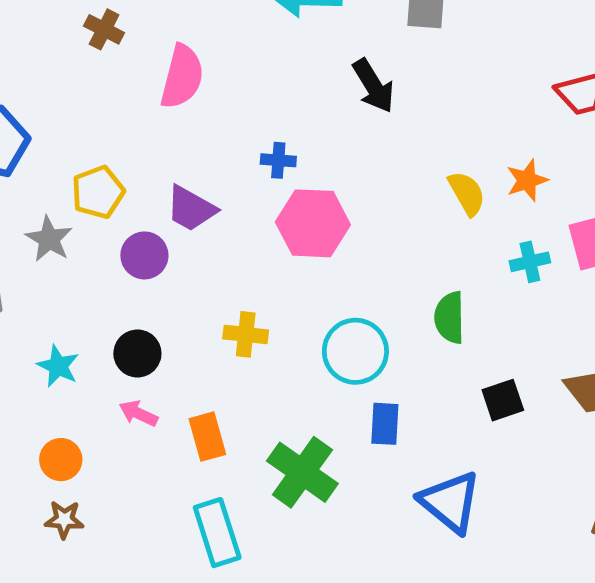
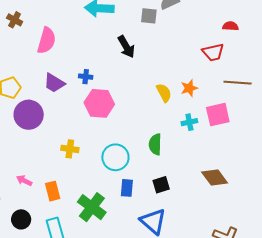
purple trapezoid: (191, 209) -> (54, 83), moved
purple circle: (144, 255) -> (29, 115), size x1.5
black circle: (137, 353) -> (21, 219), moved
black square: (503, 400) -> (161, 185), moved

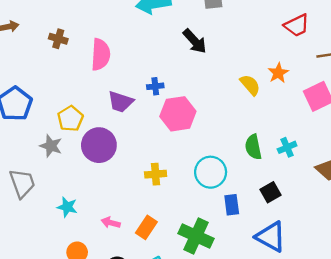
cyan cross: (189, 122) -> (287, 147), moved
orange rectangle: (53, 191) -> (146, 227), turned 60

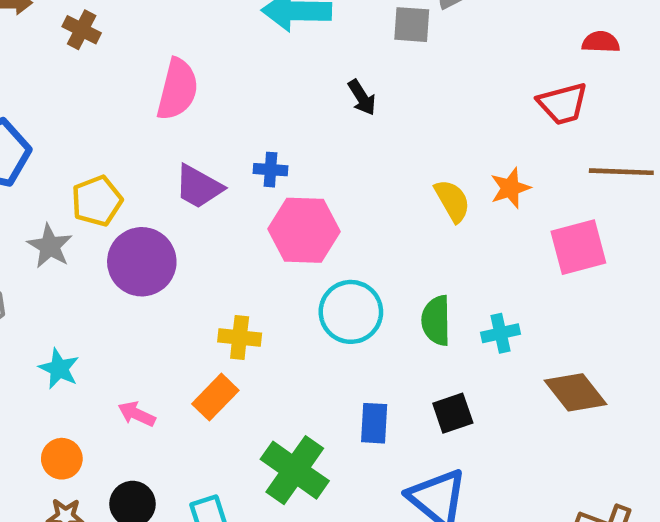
brown cross: (58, 39) -> (82, 30), moved
black arrow: (195, 41) -> (362, 97), size x0.7
cyan circle: (211, 172) -> (351, 312), moved
orange rectangle: (146, 227) -> (215, 397), moved

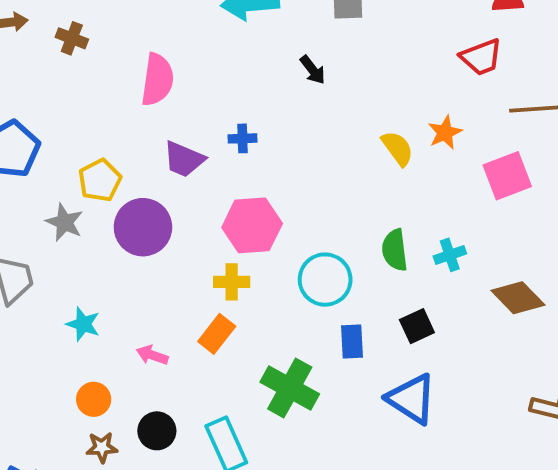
pink hexagon: (304, 230) -> (252, 225), moved
cyan circle: (351, 312) -> (325, 280), moved

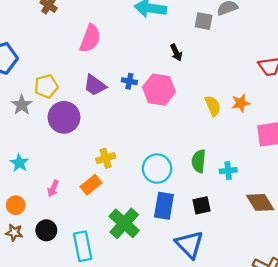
pink hexagon: (252, 225) -> (159, 90), moved
yellow cross: (232, 282) -> (106, 158), turned -30
blue rectangle: (352, 342) -> (164, 206), size x1.4
pink arrow: (152, 355) -> (53, 188), turned -98

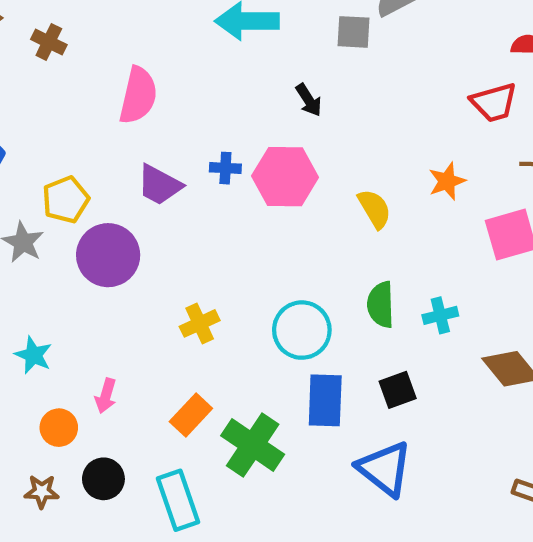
yellow semicircle: (213, 106) -> (374, 209), moved
orange rectangle: (91, 185) -> (191, 415), moved
orange circle: (16, 205) -> (59, 428), moved

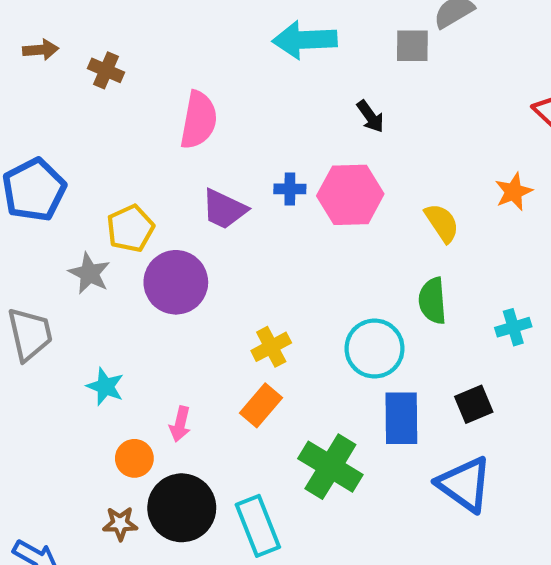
green semicircle: (381, 305) -> (433, 301), moved
orange rectangle: (191, 415) -> (261, 405), moved
black circle: (103, 479) -> (182, 508), size x1.6

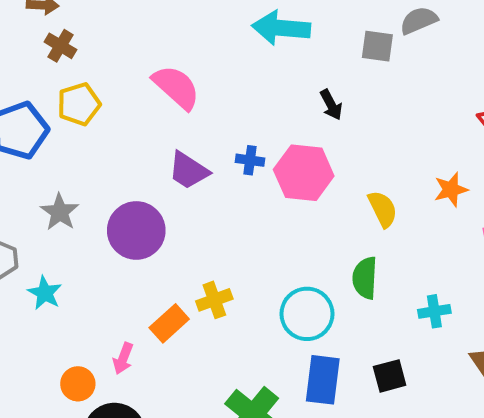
brown cross: (106, 70) -> (60, 46), moved
pink semicircle: (199, 120) -> (176, 87), turned -66
yellow pentagon: (130, 228) -> (79, 104), moved
cyan star: (105, 387) -> (45, 293), moved
orange rectangle: (261, 405) -> (169, 323), moved

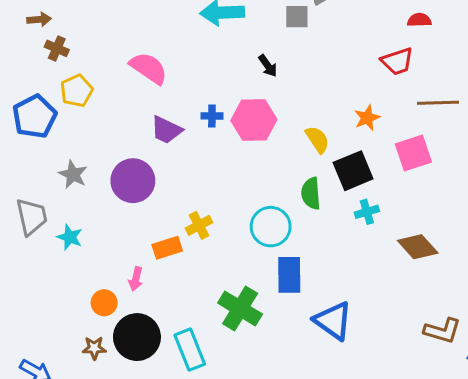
orange rectangle: (169, 323) -> (167, 248), turned 32
black square: (390, 376) -> (353, 171), moved, size x1.5

